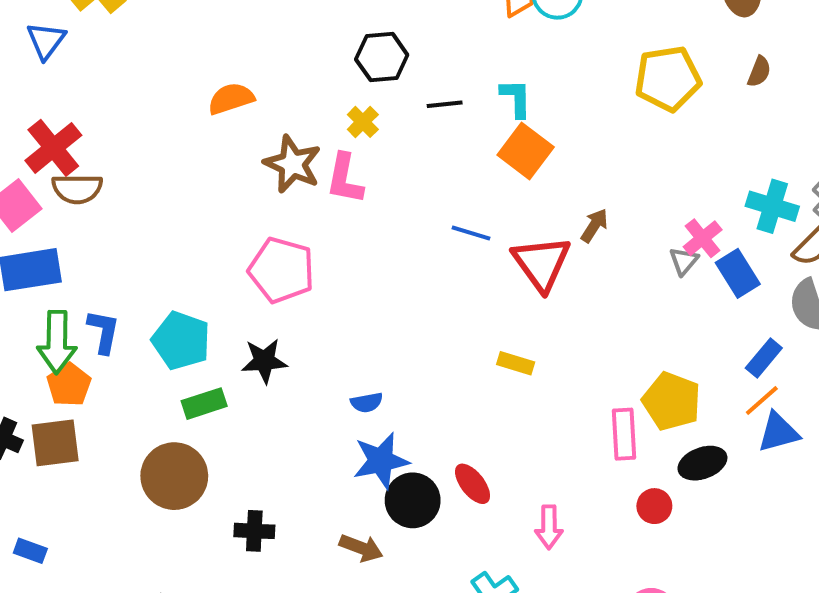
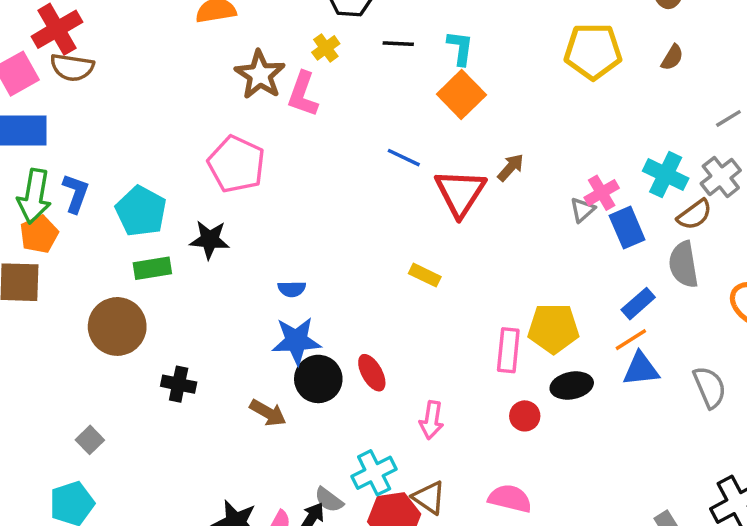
yellow pentagon: (672, 401) -> (553, 328), turned -30

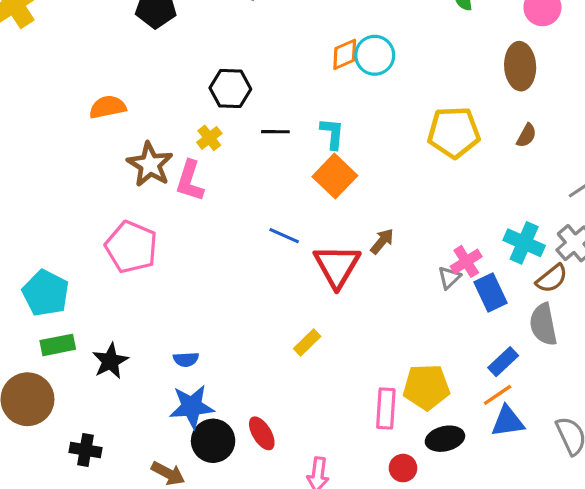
black star: (210, 240) -> (110, 361), moved, turned -30
yellow rectangle: (425, 275) -> (307, 342), turned -68

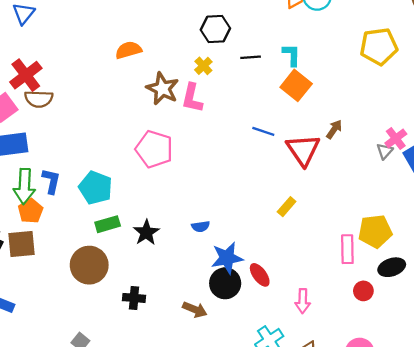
blue star: (192, 407) -> (227, 258), moved

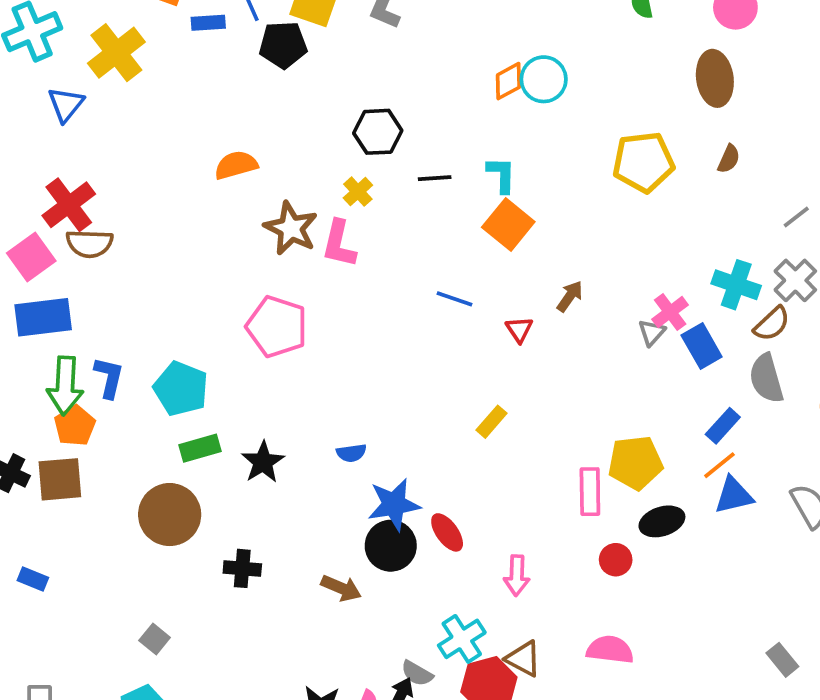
red triangle: (303, 150) -> (519, 329), size x0.5

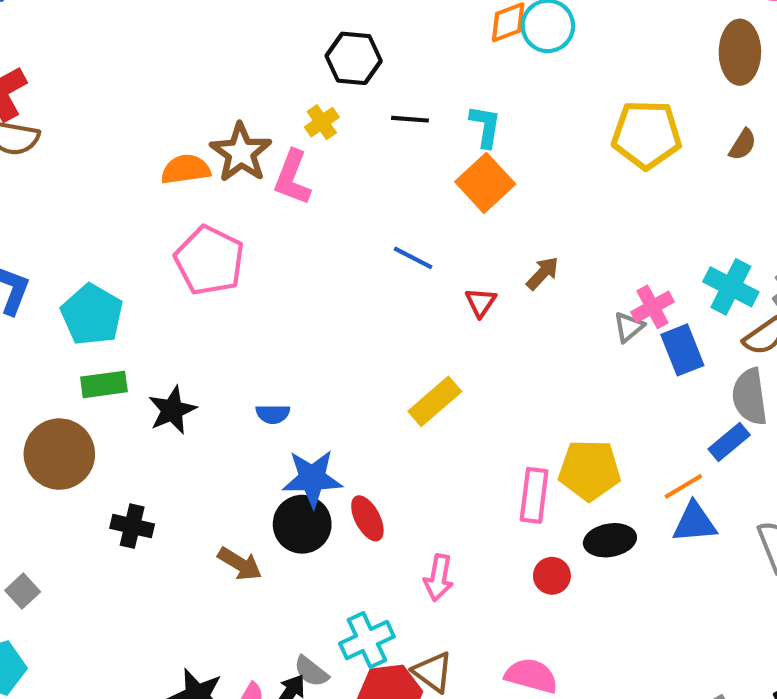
orange semicircle: (236, 165) -> (186, 169), moved
yellow rectangle: (492, 422) -> (435, 401), size x1.4
blue rectangle: (723, 426) -> (729, 442), moved

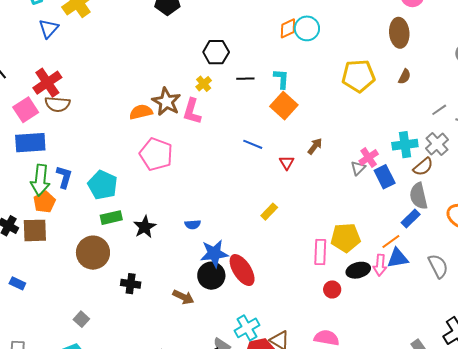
cyan cross: (731, 287) -> (405, 145), turned -30
yellow rectangle: (435, 401) -> (269, 212), size x0.7
red ellipse: (367, 518) -> (242, 270), size x1.5
pink arrow: (439, 578) -> (380, 265), moved

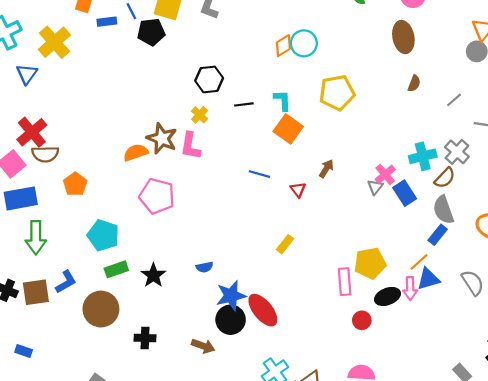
yellow pentagon: (358, 76) -> (337, 93), moved
gray line: (439, 110) -> (454, 100), moved
blue L-shape: (64, 177) -> (66, 282), moved, turned 50
orange pentagon: (44, 202) -> (75, 184), moved

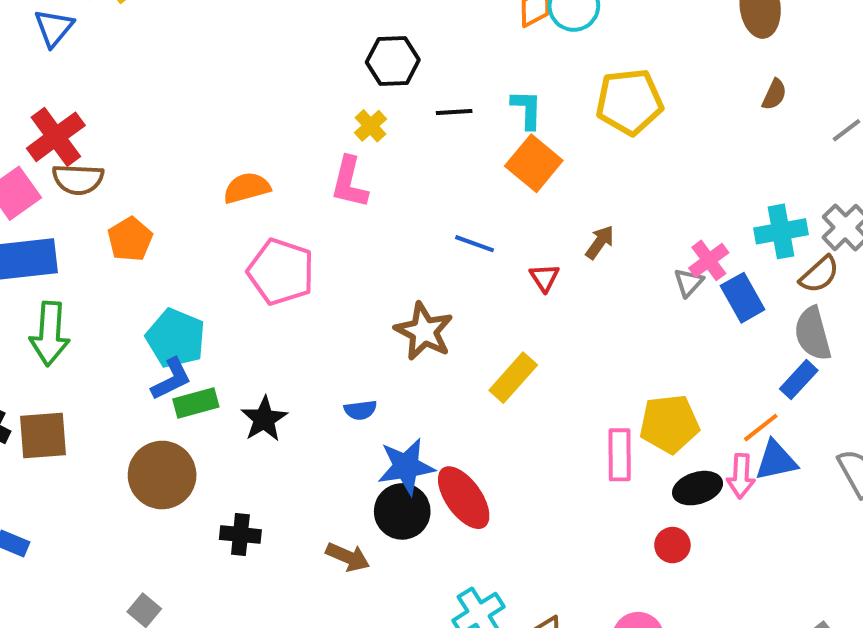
brown star: (162, 138) -> (424, 331), moved
yellow rectangle: (285, 244) -> (513, 378), size x1.4
blue L-shape: (66, 282) -> (171, 379), moved
red circle: (362, 320) -> (672, 545), moved

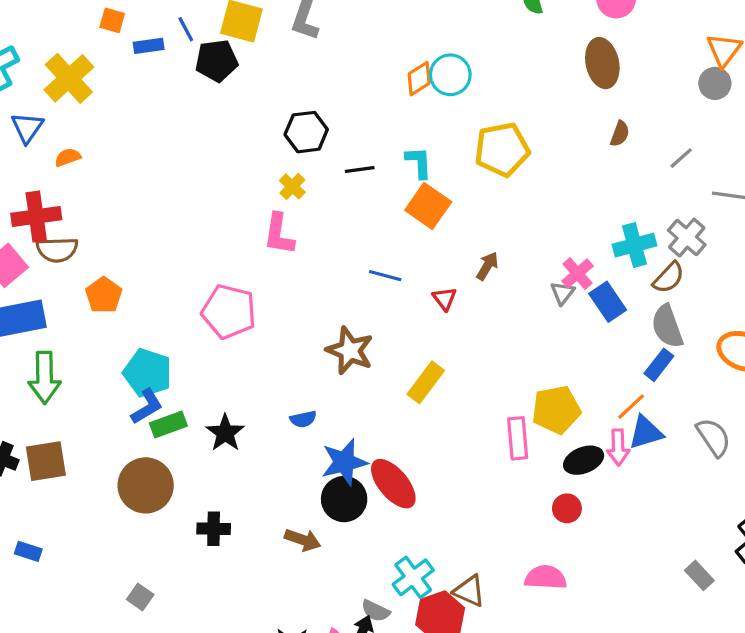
red cross: (56, 137) -> (36, 217), turned 33
orange semicircle: (247, 188) -> (68, 157), moved, size x0.7

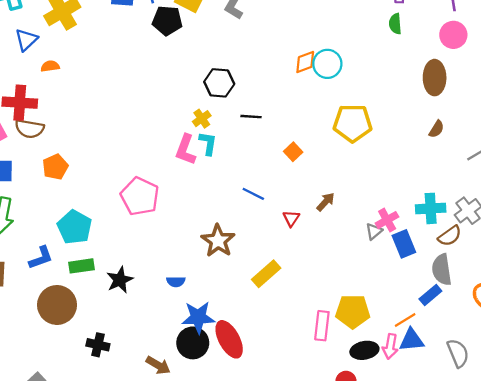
cyan L-shape: (419, 162) -> (208, 143), moved
orange square: (428, 206) -> (293, 152), size x0.6
blue L-shape: (147, 406) -> (41, 258), moved

